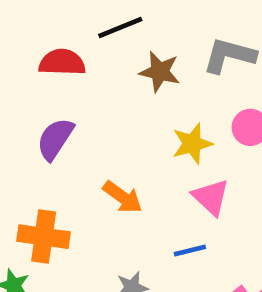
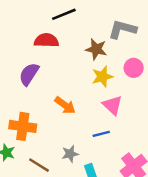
red semicircle: (62, 62) -> (46, 40), moved
brown star: (160, 72) -> (96, 49), moved

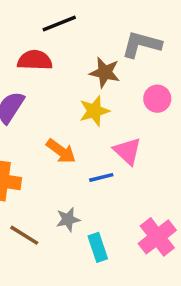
yellow star: (102, 77) -> (94, 111), moved
blue line: (101, 134) -> (101, 177), moved

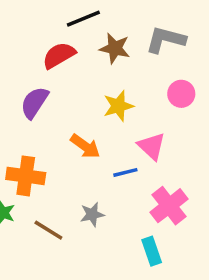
red semicircle: (35, 60) -> (59, 55), turned -32
brown star: (105, 72) -> (115, 48), moved
pink cross: (157, 237) -> (169, 206), moved
cyan rectangle: (98, 247) -> (152, 251), moved

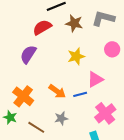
orange arrow: (85, 146) -> (57, 91), moved
pink triangle: (152, 146) -> (95, 79), turned 48
orange cross: (26, 176) -> (23, 96), turned 30

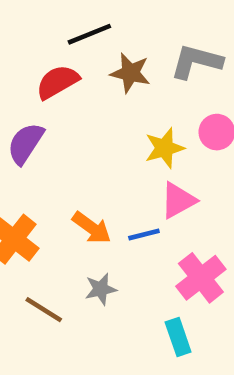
yellow star: (76, 56) -> (164, 148), moved

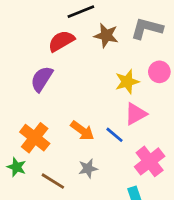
blue line: (144, 235) -> (115, 135), turned 54

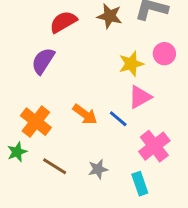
green star: (17, 167) -> (17, 152), turned 30
gray star: (88, 168) -> (98, 169), moved

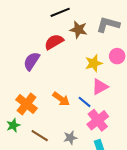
red semicircle: (63, 22) -> (54, 42), moved
pink cross: (154, 146) -> (98, 120), moved

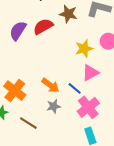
purple semicircle: (32, 61) -> (18, 31), moved
gray star: (70, 138) -> (54, 106), moved

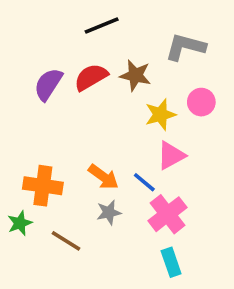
brown star: (68, 14) -> (135, 75), moved
orange cross: (15, 91) -> (43, 186), turned -30

